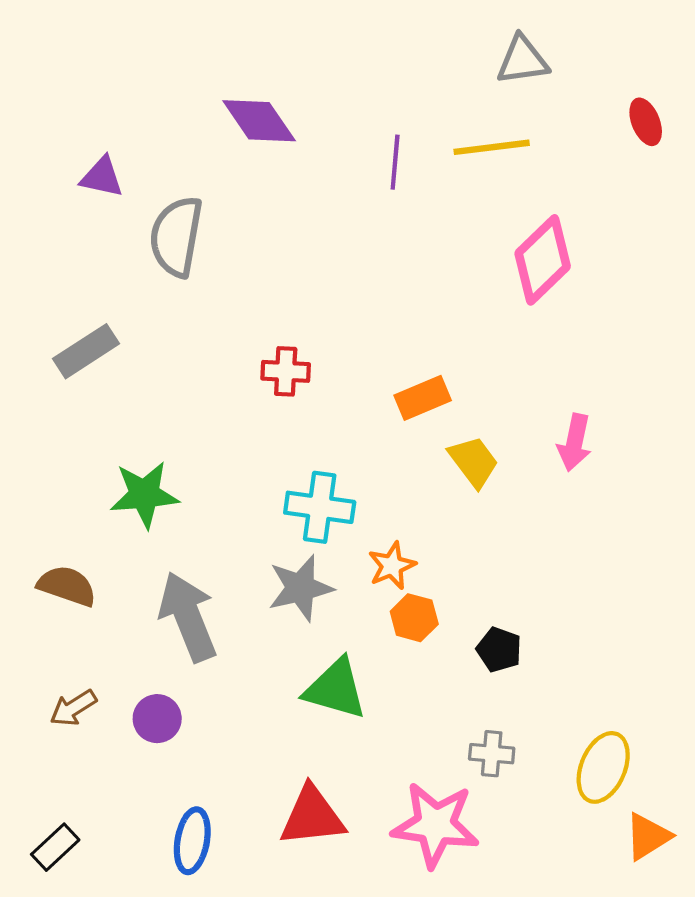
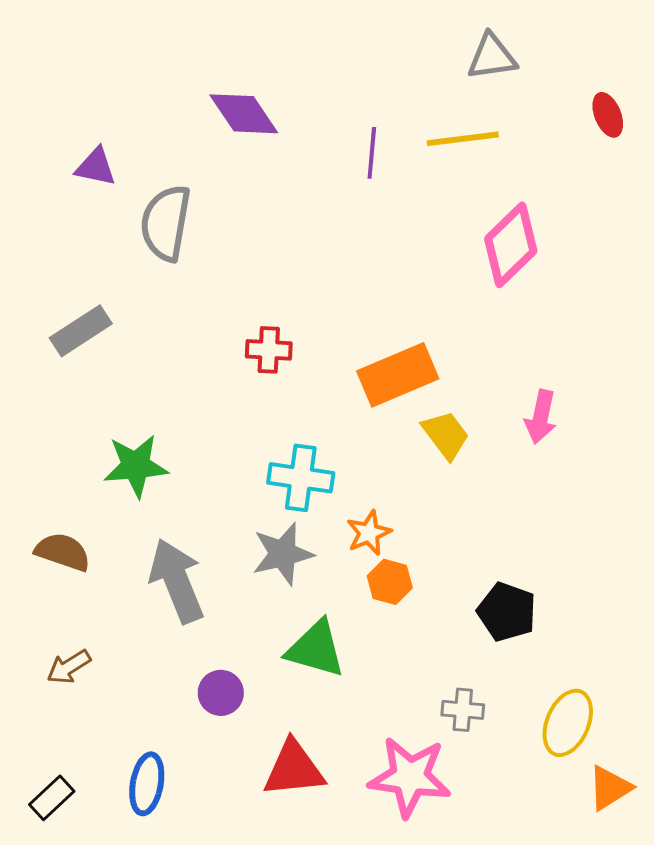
orange rectangle: (423, 398) -> (398, 375), size x1.5
black pentagon: (499, 650) -> (507, 612), moved, size x1.4
purple circle: (157, 719) -> (221, 693), moved
blue ellipse: (192, 841) -> (147, 784), moved

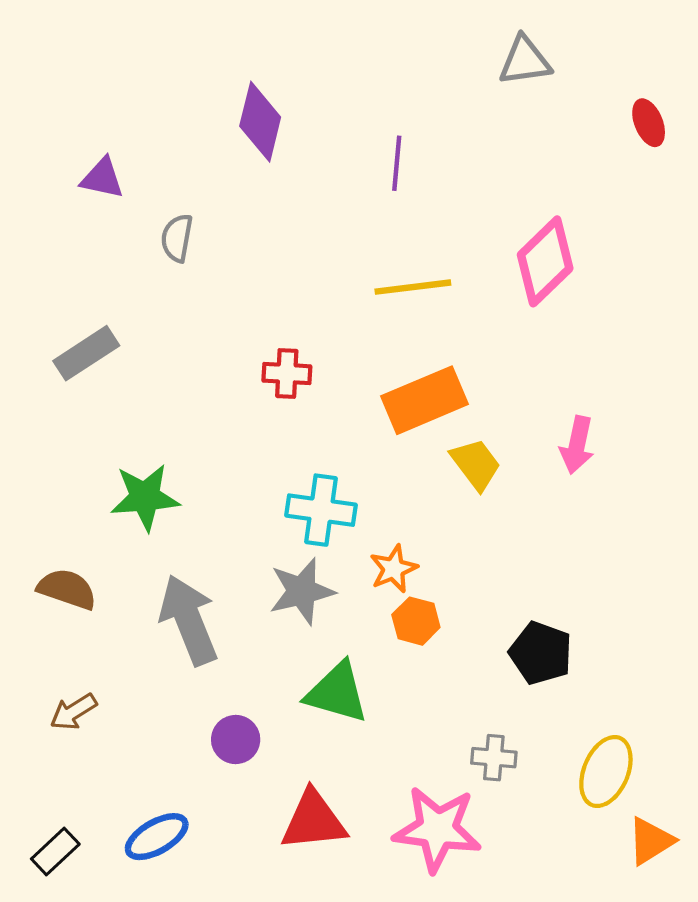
purple diamond: (244, 114) -> (260, 122), turned 48
yellow line: (463, 139) -> (413, 287), moved
gray semicircle: (166, 223) -> (177, 238), size x0.6
blue ellipse: (147, 784) -> (157, 837), turned 50

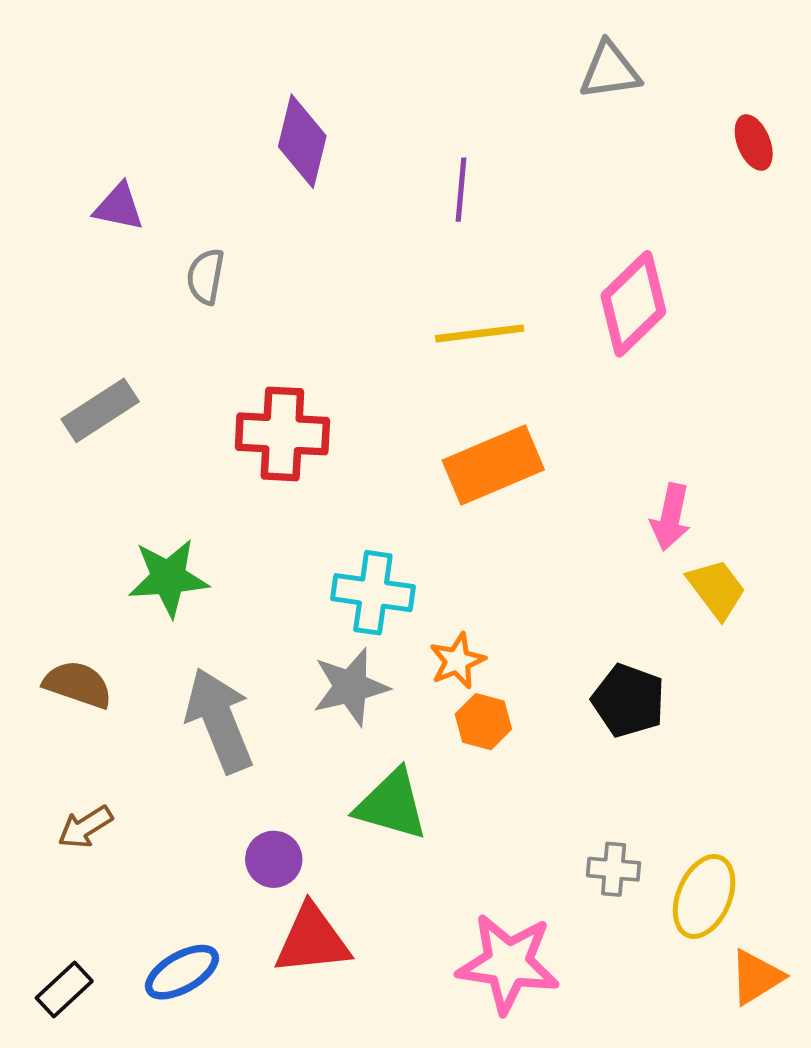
red cross: (287, 373) -> (282, 434), moved, size x1.6
yellow trapezoid: (476, 464) -> (716, 589), moved
black pentagon: (541, 653) -> (628, 701), moved
gray cross: (494, 758) -> (614, 869), moved
red triangle: (314, 821) -> (312, 940), moved

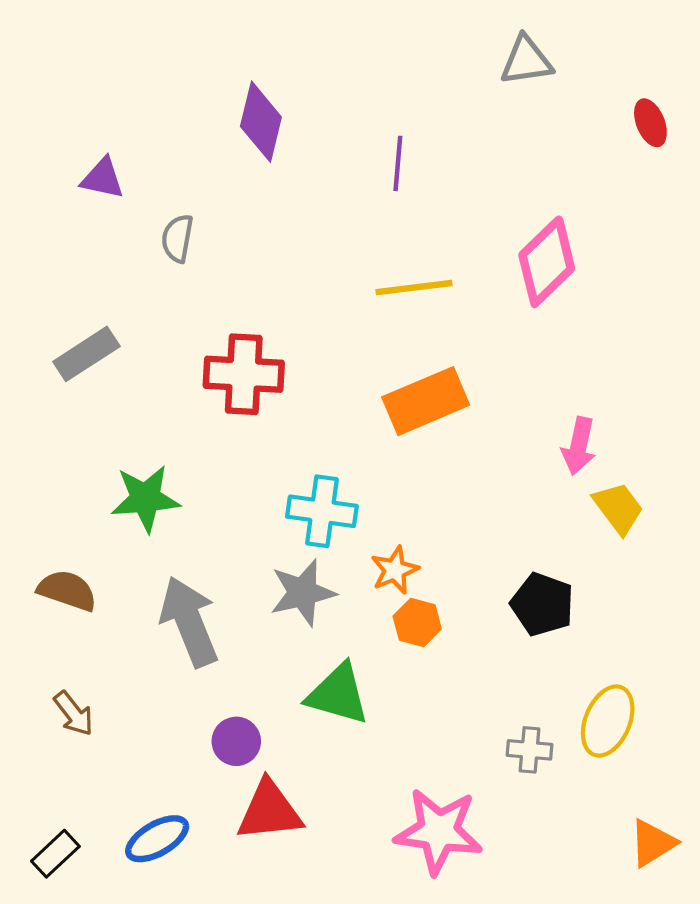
brown arrow: (85, 827) -> (74, 714), turned -96
yellow ellipse: (704, 896) -> (608, 721), moved

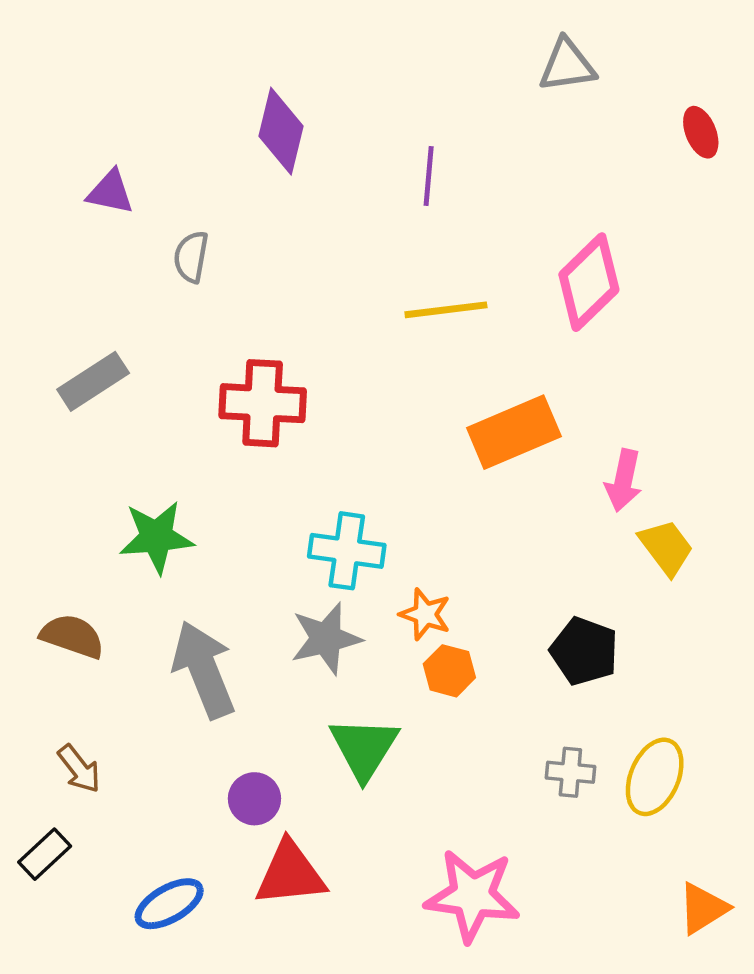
orange rectangle: (426, 401) -> (514, 432), moved
orange star: (395, 570) -> (425, 614), turned -30
green triangle: (338, 694) -> (364, 748), turned 46
gray cross: (530, 750) -> (570, 772), moved
black rectangle: (55, 854) -> (45, 854), moved

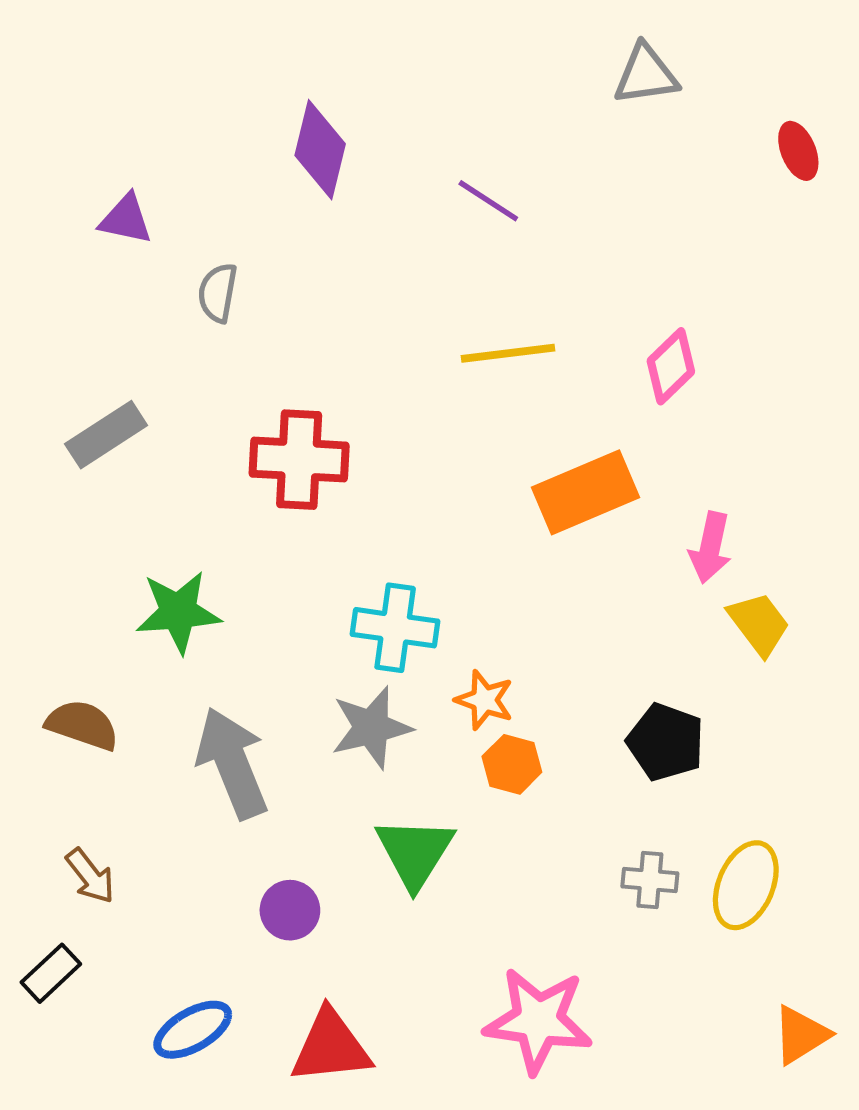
purple line: (429, 176) -> (488, 201), turned -62
pink diamond: (589, 282) -> (671, 366), moved, size x0.7
red triangle: (290, 874) -> (331, 1047), moved

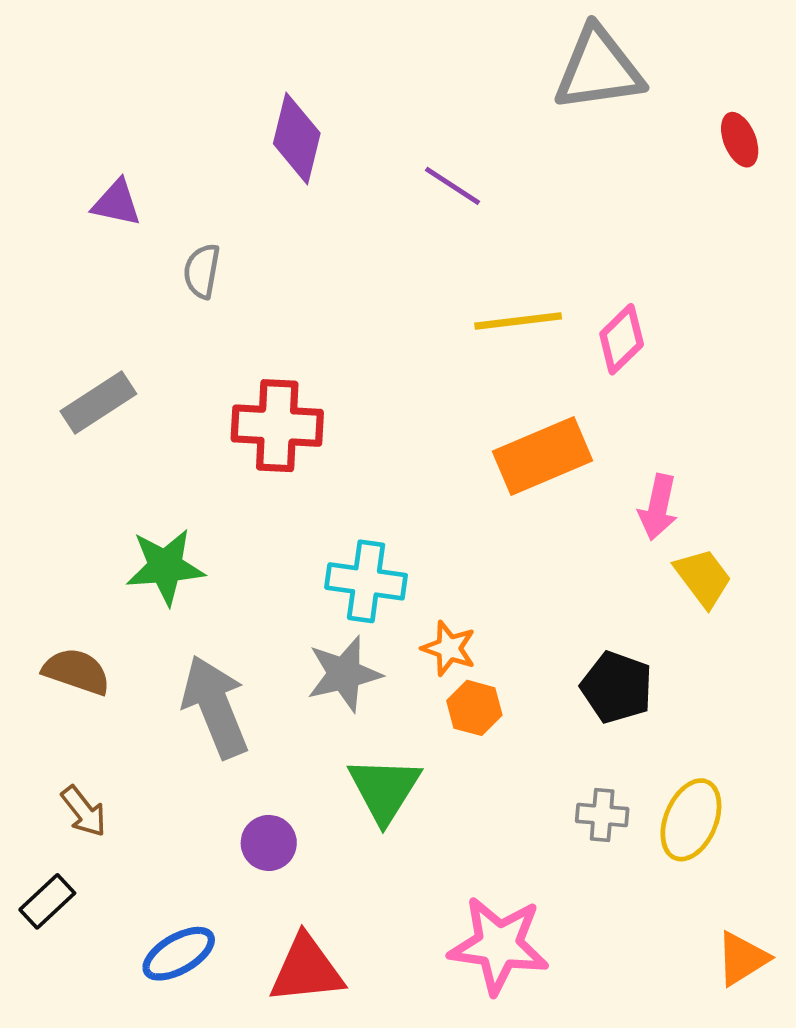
gray triangle: (646, 75) -> (598, 69), size x1.5
yellow line: (508, 353) -> (518, 321), moved

